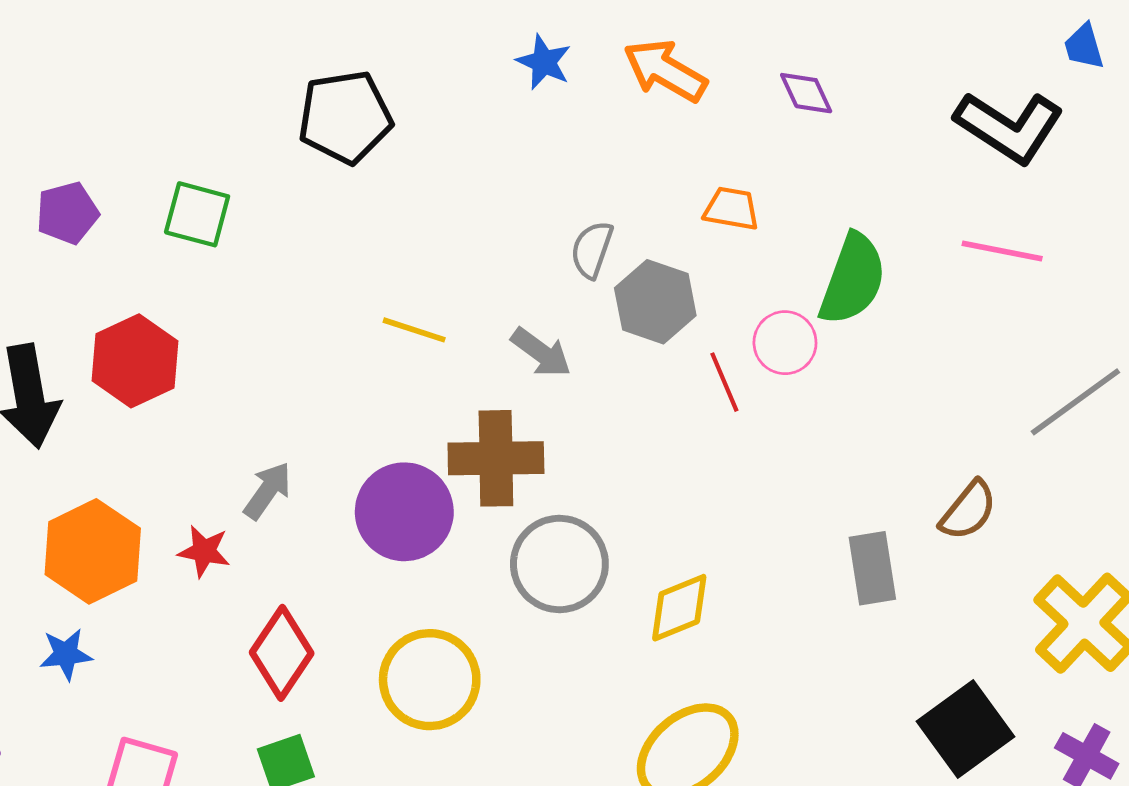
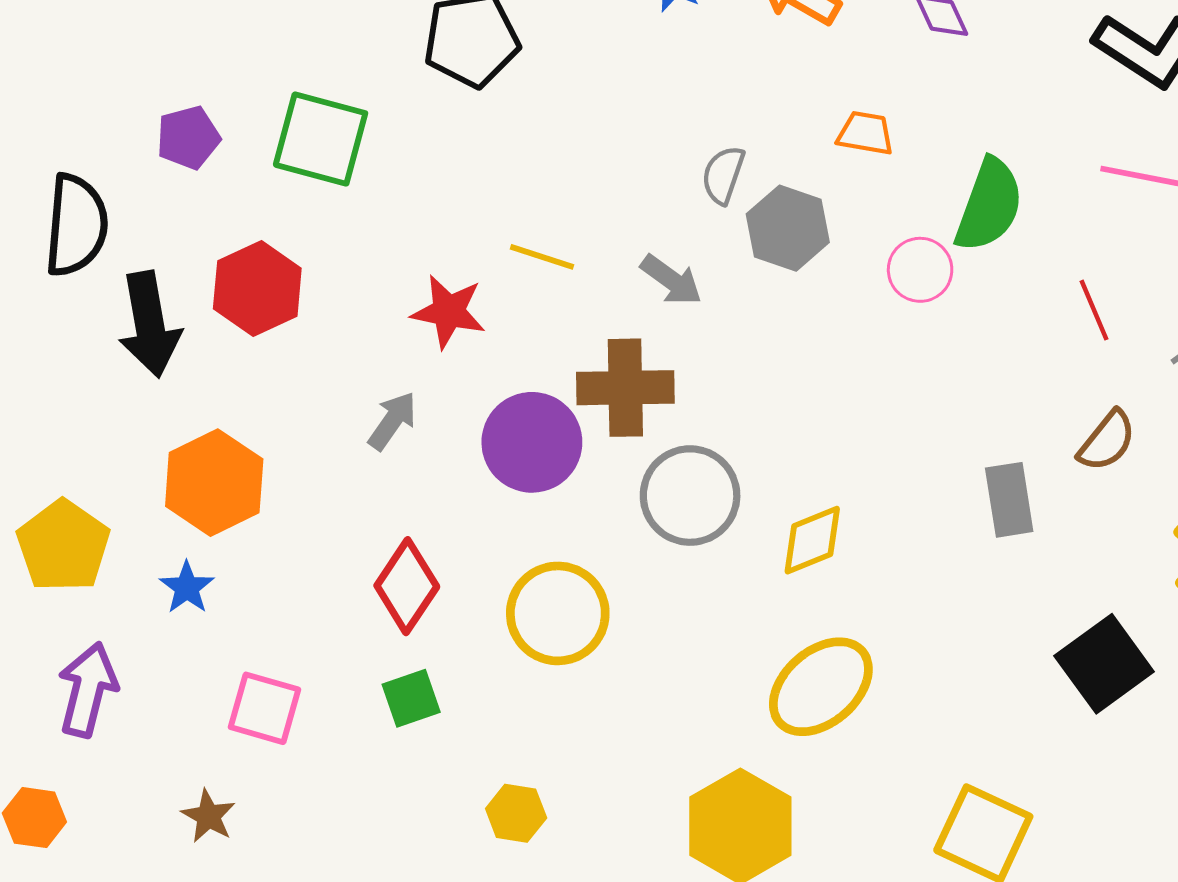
green square: (197, 214) -> (321, 139), size x1.4
red line: (724, 382) -> (1094, 310), moved
red star: (204, 551) -> (449, 312), moved, size x1.4
blue star: (66, 654) -> (187, 588), turned -30

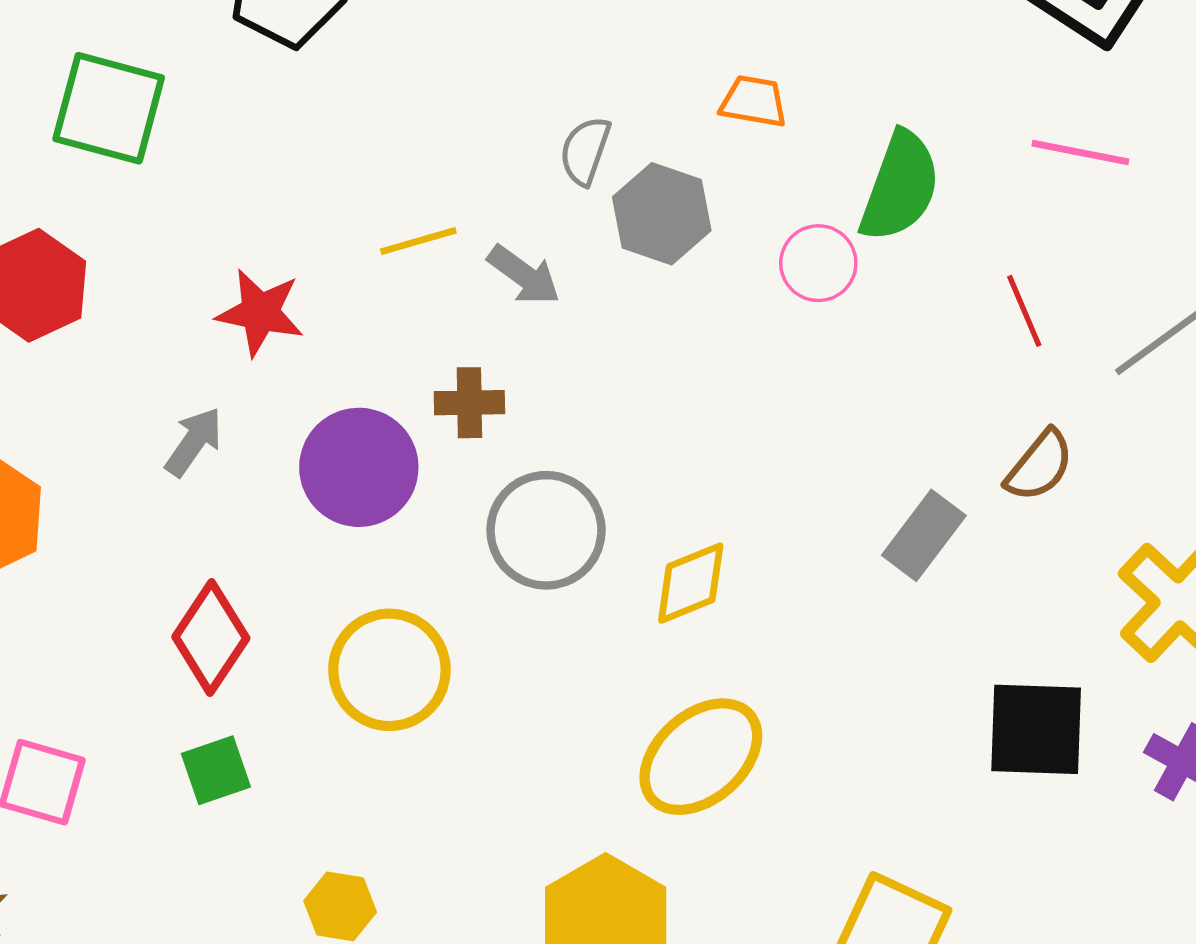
yellow line: (542, 257) -> (418, 241), moved, turned -34
brown cross: (625, 388) -> (469, 403), size x0.6
gray rectangle: (1009, 500) -> (924, 535), turned 46
black square: (1104, 664) -> (1036, 729), turned 38

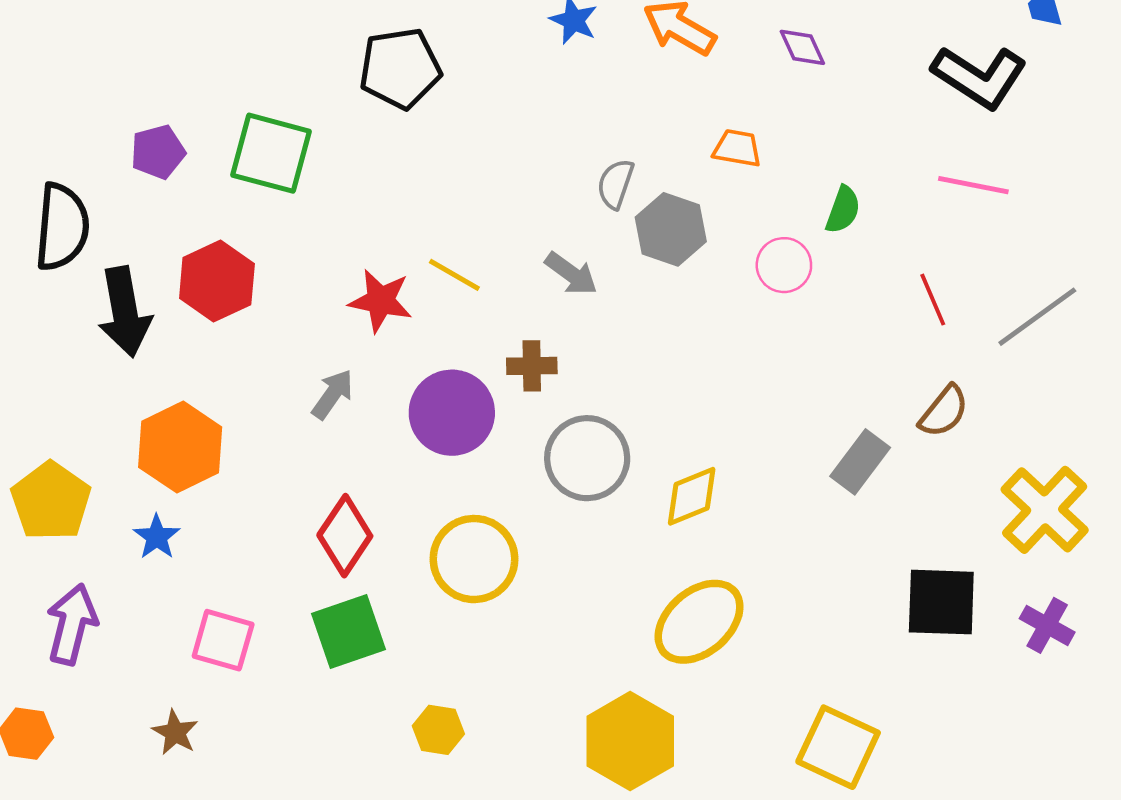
green semicircle: (900, 187) -> (843, 210), size x0.6
yellow line: (418, 241) -> (454, 275), moved, turned 46
green square: (216, 770) -> (349, 632), size x1.5

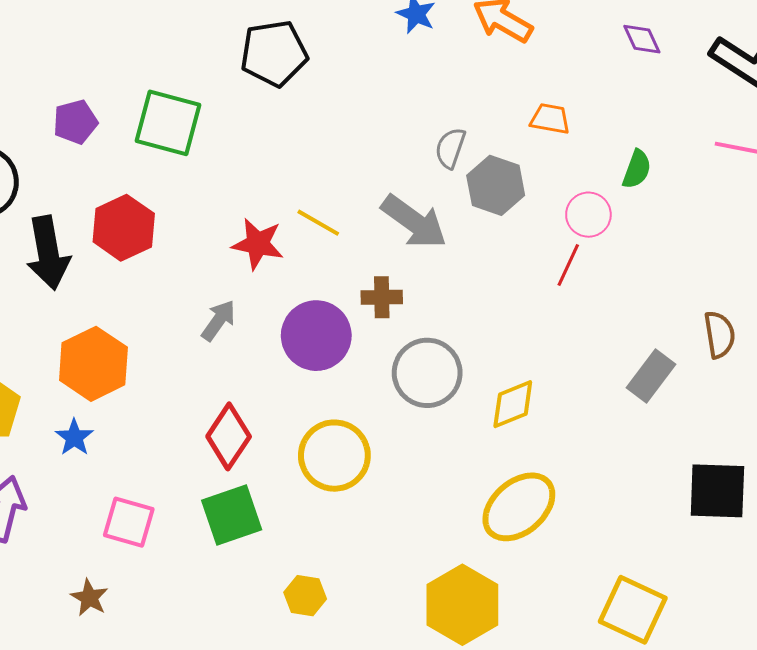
purple diamond: (802, 47) -> (642, 39), moved
gray arrow: (571, 274) -> (414, 222), size x1.5
red line: (933, 300) -> (568, 265), moved, turned 48
brown semicircle: (944, 411) -> (719, 335), turned -48

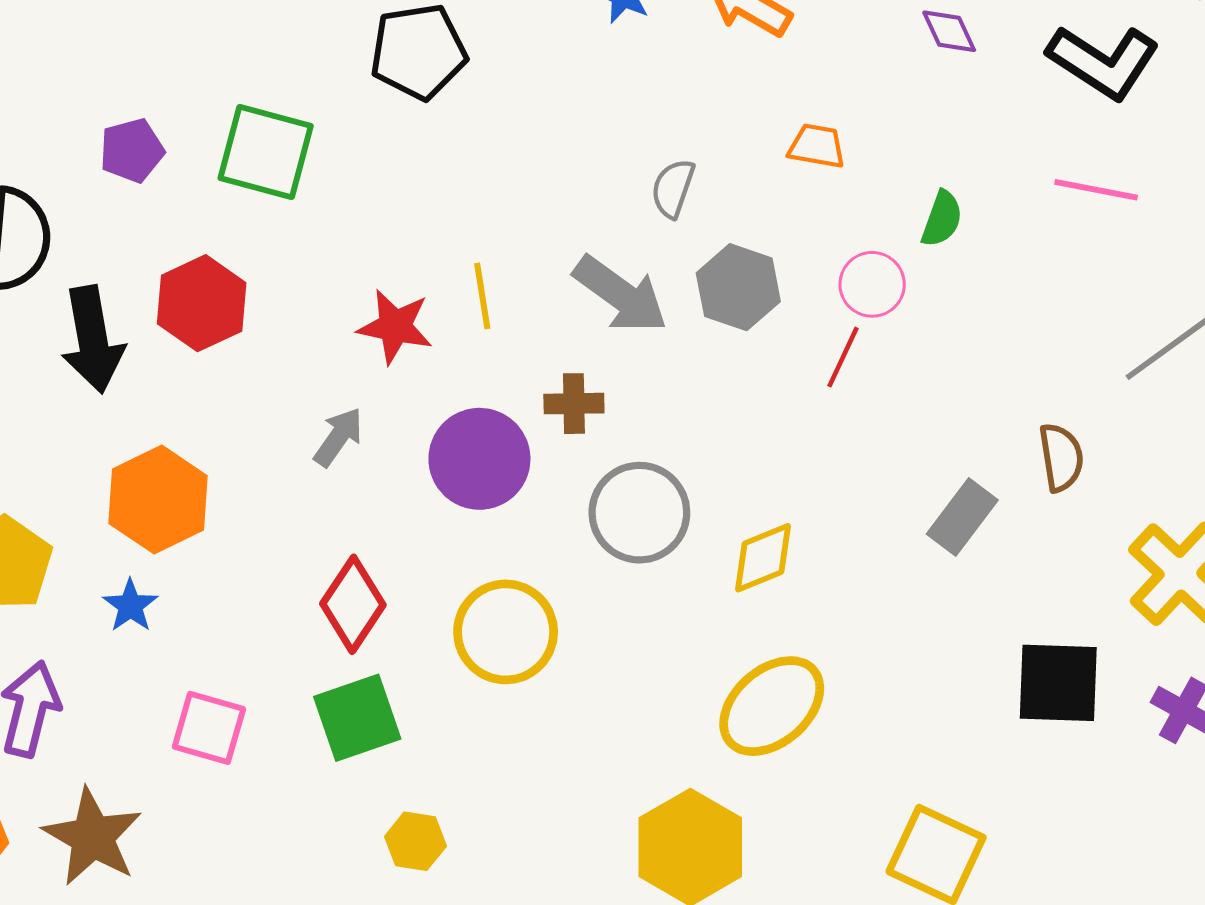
gray hexagon: (496, 185) -> (738, 287), moved
yellow line: (318, 223) -> (482, 296), turned 51
yellow hexagon: (305, 596) -> (415, 841), moved
brown star: (89, 598) -> (93, 837), moved, size x1.8

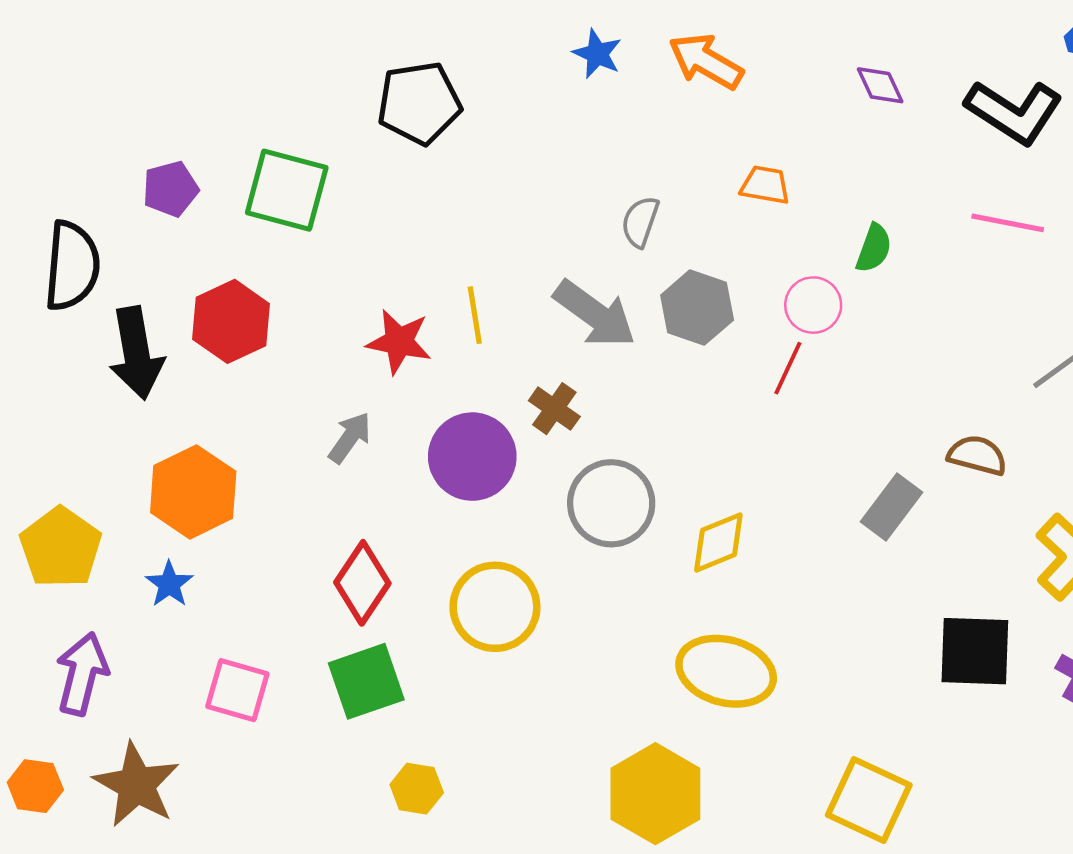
brown cross: (574, 404) -> (554, 409), turned 36
brown semicircle: (1061, 457) -> (977, 455), turned -66
yellow ellipse: (772, 706) -> (726, 671), turned 56

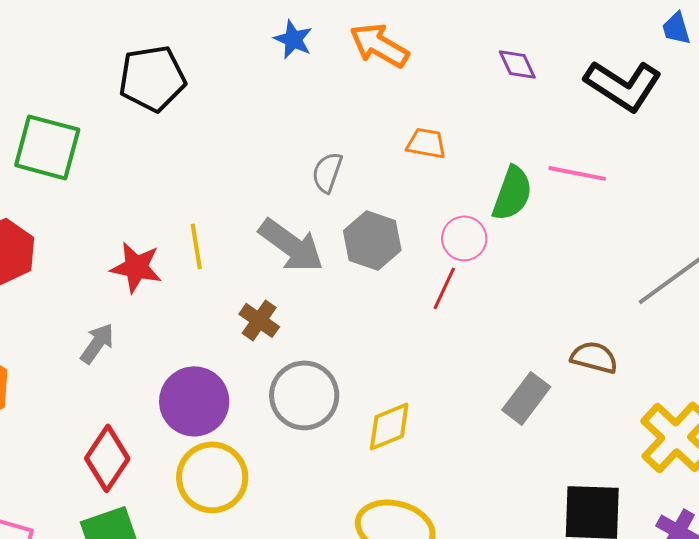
pink line: (1008, 223) -> (577, 173), moved
green semicircle: (874, 248) -> (512, 193), size x1.4
purple circle: (472, 457) -> (194, 401), moved

